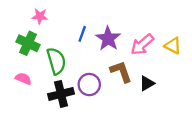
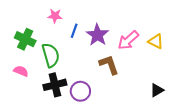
pink star: (40, 16) -> (55, 16), moved
black triangle: (147, 83) -> (157, 90), moved
purple circle: (89, 85) -> (80, 91), moved

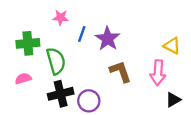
green cross: (25, 39) -> (28, 43), turned -30
pink arrow: (128, 40) -> (158, 73), moved, turned -45
pink semicircle: (21, 71) -> (23, 79), turned -40

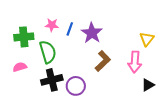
pink star: (61, 18) -> (52, 25), moved
yellow triangle: (172, 46) -> (147, 39), turned 42
brown L-shape: (120, 72) -> (103, 61), turned 65

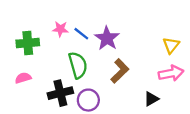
blue line: (70, 29) -> (81, 34), turned -72
green semicircle: (48, 52) -> (78, 65), moved
pink arrow: (135, 62) -> (171, 73), moved, turned -105
black triangle: (148, 85) -> (151, 99), moved

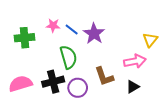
brown L-shape: (120, 71) -> (104, 77), moved, turned 115
pink arrow: (171, 73) -> (135, 61), moved
pink semicircle: (23, 78) -> (20, 84), moved, size x1.6

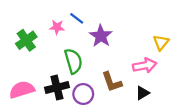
blue line: (72, 30) -> (77, 18), moved
green cross: (25, 38) -> (26, 40), turned -30

